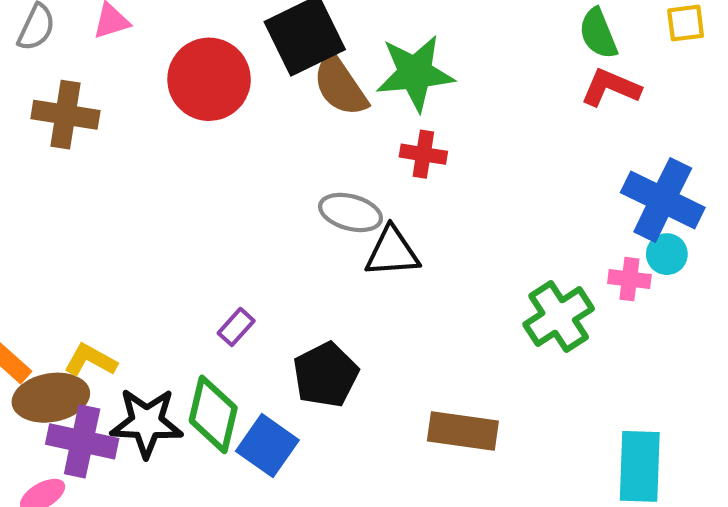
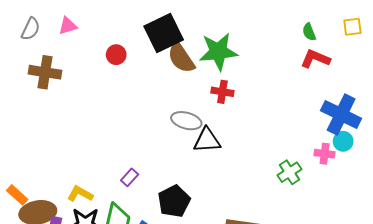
green semicircle: (598, 33) -> (309, 32), size x0.7
red circle: (209, 79) -> (116, 55), size x0.5
green cross: (559, 317) -> (289, 172), size x0.7
yellow L-shape: (90, 360) -> (80, 194), moved

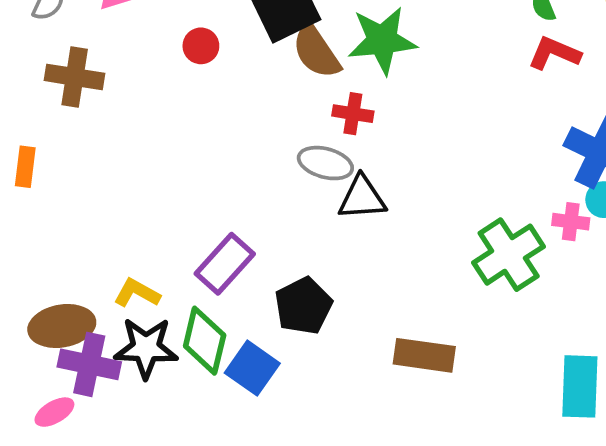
red cross: (222, 92) -> (353, 114), moved
green cross: (289, 172) -> (509, 255), size x1.6
purple rectangle: (130, 177) -> (225, 264), size x1.8
orange rectangle: (17, 195) -> (25, 167), moved, turned 55

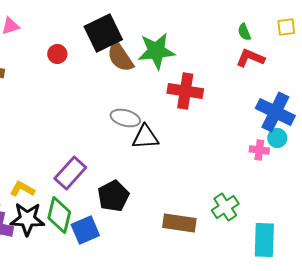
red cross: (353, 114) -> (185, 91), moved, size x1.6
green cross: (509, 255) -> (225, 207), moved, size x0.7
blue square: (252, 368) -> (85, 230), turned 32

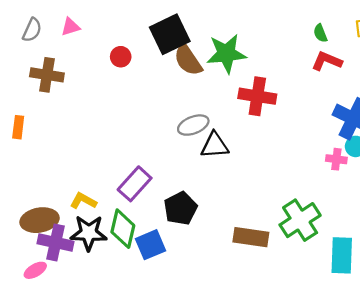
gray ellipse: (125, 118) -> (193, 125), turned -36
green cross: (225, 207) -> (300, 220), size x1.4

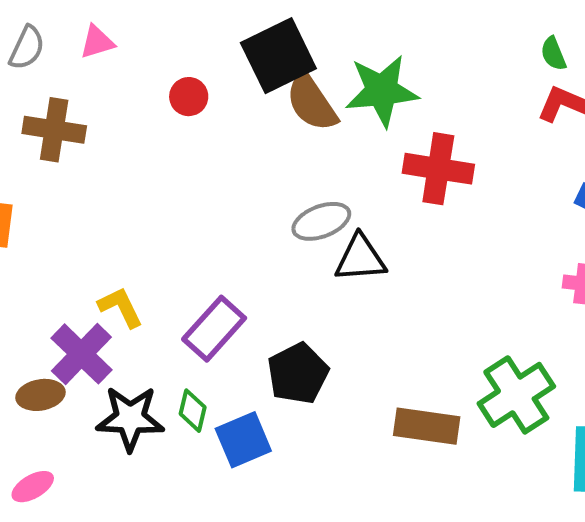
yellow L-shape: (83, 201) -> (120, 307), moved, turned 35
brown ellipse: (40, 220) -> (41, 395), size x0.7
green diamond: (123, 229) -> (193, 411), size x0.6
purple cross: (56, 243) -> (81, 354), moved, turned 32

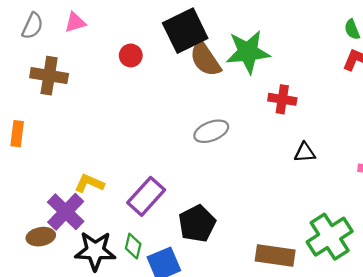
red cross: (438, 169) -> (282, 99), size x0.7
black triangle: (360, 258) -> (305, 153), moved, size x0.7
yellow L-shape: (120, 307) -> (89, 183), turned -40

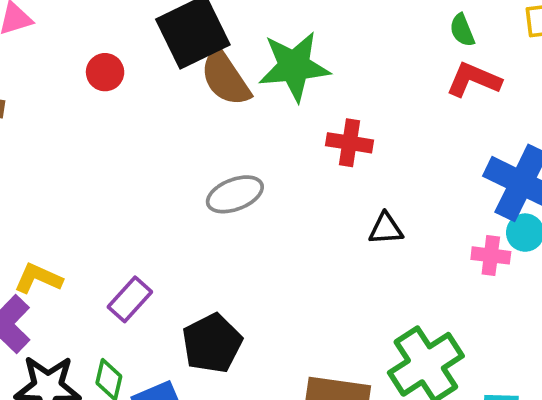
purple rectangle: (146, 196) -> (130, 299), size x0.7

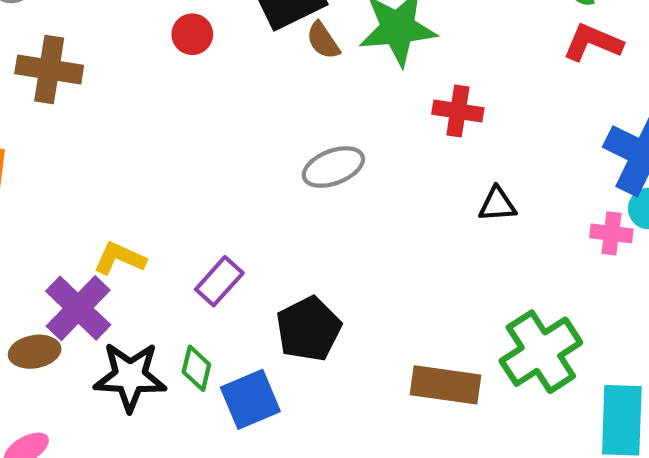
brown semicircle: (225, 78) -> (323, 40), size x0.6

